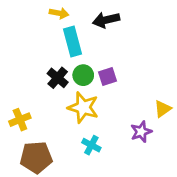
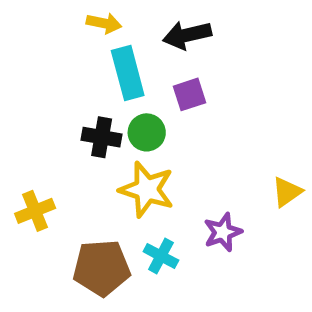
purple square: (107, 76) -> (189, 94), moved
black cross: (58, 78) -> (102, 137), turned -30
purple star: (141, 132) -> (223, 232), moved
brown pentagon: (36, 157) -> (102, 268), moved

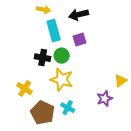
yellow cross: (35, 211) -> (25, 89), moved, turned -35
purple star: (223, 232) -> (105, 99), moved
brown pentagon: (102, 268) -> (43, 113), turned 30

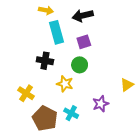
green circle: (62, 56) -> (80, 65), moved
yellow star: (62, 80) -> (65, 84), size x0.7
purple star: (105, 99) -> (101, 104), moved

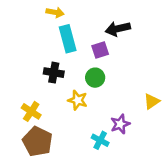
black arrow: (83, 16) -> (118, 29), moved
cyan cross: (71, 113) -> (100, 140), moved
brown pentagon: (45, 118) -> (37, 142), moved

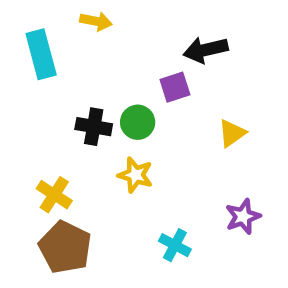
cyan rectangle: (68, 39) -> (41, 54), moved
green circle: (95, 78) -> (138, 122), moved
yellow triangle: (152, 101) -> (232, 133), moved
purple star: (120, 124) -> (243, 217), moved

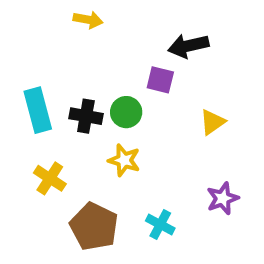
cyan rectangle: (41, 54) -> (38, 110), moved
purple square: (175, 87) -> (160, 80), turned 32
brown pentagon: (65, 247) -> (94, 227), moved

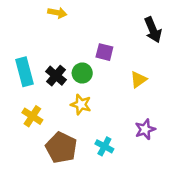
black arrow: (188, 46) -> (153, 30), moved, turned -100
black cross: (86, 116) -> (56, 76), turned 30

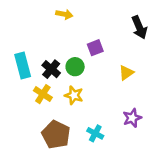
yellow arrow: (57, 13) -> (64, 14), moved
purple square: (104, 52) -> (95, 48), turned -35
yellow cross: (32, 116) -> (43, 94), moved

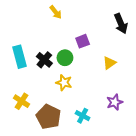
yellow arrow: (64, 14) -> (56, 12), turned 40
yellow cross: (43, 94) -> (22, 101), moved

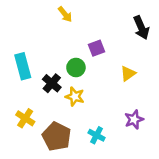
black cross: (44, 60) -> (52, 83), moved

